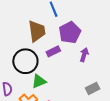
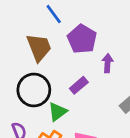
purple rectangle: (53, 51) -> (79, 85), moved

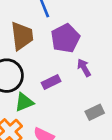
purple arrow: (107, 63) -> (84, 68), turned -48

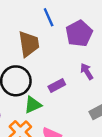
purple pentagon: (65, 38) -> (79, 33), moved

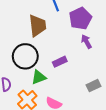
purple arrow: (87, 71) -> (86, 42), moved

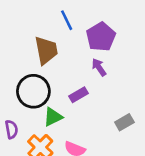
purple arrow: (86, 42) -> (99, 67), moved

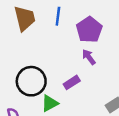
blue line: (67, 20) -> (58, 16), turned 36
brown trapezoid: (46, 50) -> (25, 18), moved

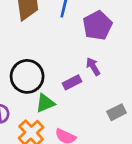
purple arrow: (89, 57) -> (93, 66), moved

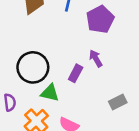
purple rectangle: (72, 82) -> (76, 73), turned -36
green triangle: (45, 103) -> (50, 93), turned 36

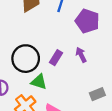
purple pentagon: (100, 19) -> (87, 21), turned -30
purple rectangle: (76, 73) -> (56, 58), moved

